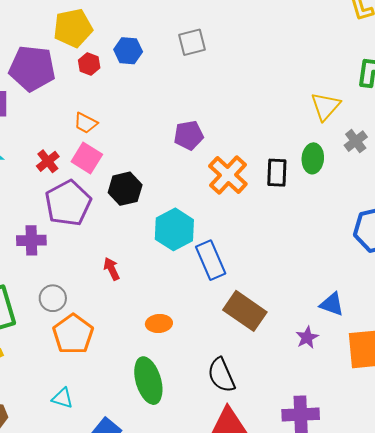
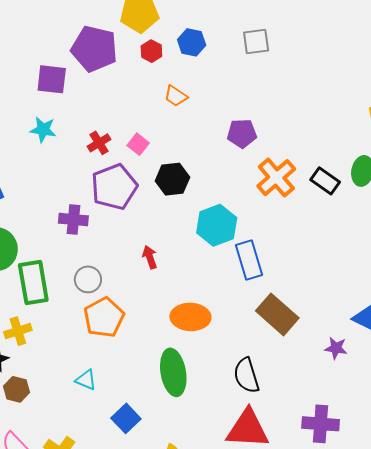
orange trapezoid: (86, 123) -> (176, 96), moved
pink square: (87, 158) -> (138, 144), size x0.7
black rectangle: (277, 173) -> (325, 181), turned -64
orange ellipse: (159, 323) -> (190, 317), size x1.5
purple star: (307, 337) -> (336, 348), turned 30

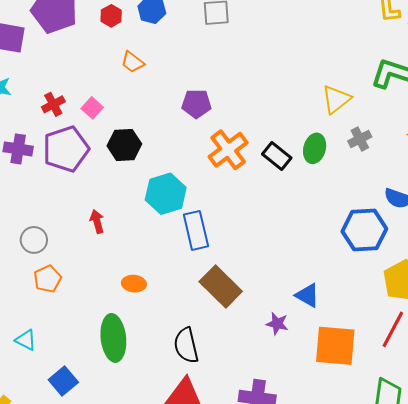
purple cross: (73, 220) -> (18, 149), moved
orange pentagon: (104, 317) -> (47, 279), size x0.7
orange ellipse: (190, 317) -> (134, 284), size x0.6

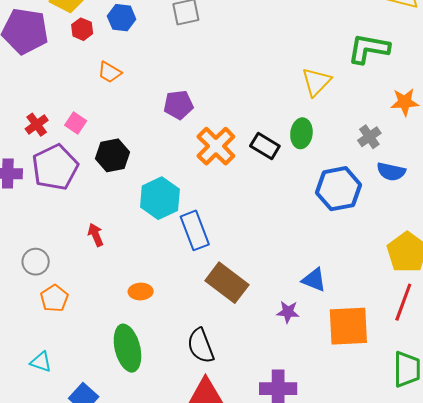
gray cross: (360, 139) -> (369, 137), moved
blue hexagon: (364, 230) -> (338, 189), moved

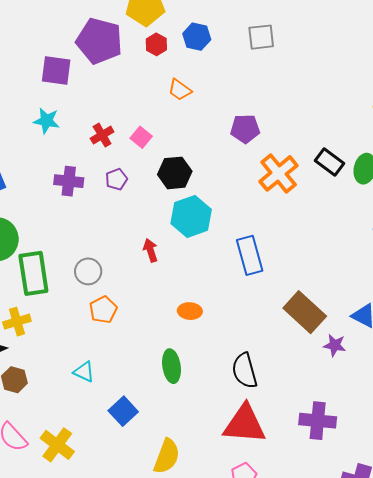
black rectangle: (265, 146) -> (329, 162), moved
purple pentagon: (55, 167) -> (116, 179), size x0.5
cyan hexagon: (160, 198) -> (191, 216), moved
brown rectangle: (227, 283) -> (305, 312), moved
green ellipse: (127, 348) -> (171, 366), size x0.7

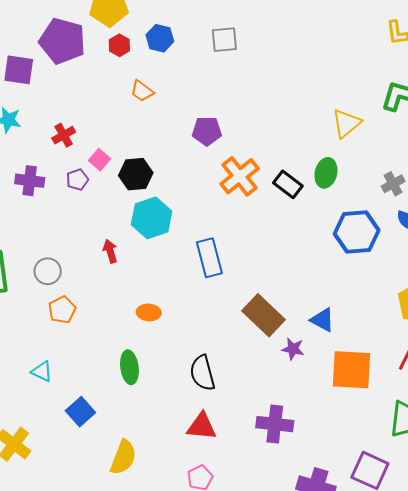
pink square: (141, 137) -> (99, 160), moved
black rectangle: (329, 162) -> (288, 184), moved
red triangle: (245, 424) -> (202, 426), size x0.7

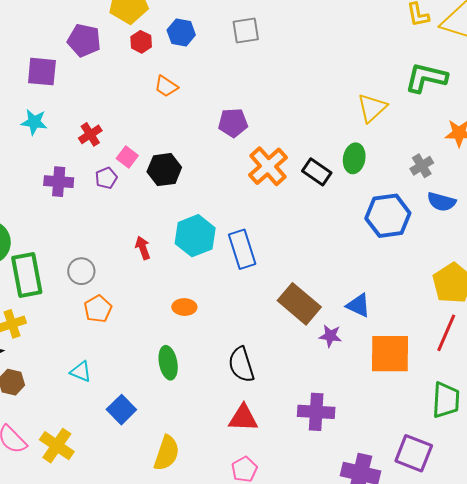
purple pentagon: (62, 41) -> (84, 40), size x0.7
cyan hexagon: (152, 218) -> (195, 236), moved

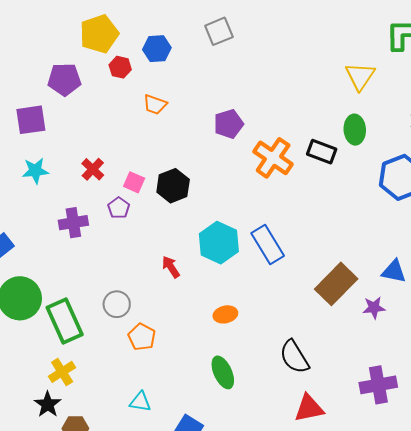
brown rectangle: (299, 304) -> (336, 284), turned -72

